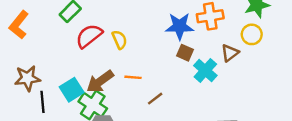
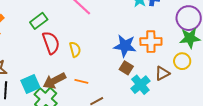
red semicircle: (89, 36) -> (51, 43), turned 100

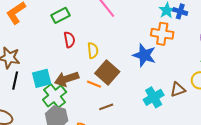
orange cross: (151, 42) -> (162, 34), moved
red semicircle: (51, 43) -> (69, 40), size x0.7
brown square: (126, 68) -> (107, 73), moved, size x1.6

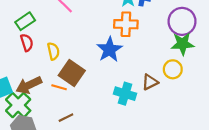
green rectangle: (60, 15) -> (25, 21), moved
blue star: (144, 55) -> (109, 49), turned 30
cyan cross: (154, 97) -> (125, 94), turned -36
brown line: (106, 107) -> (66, 118), moved

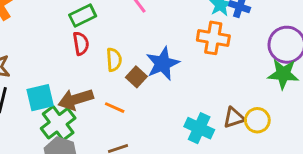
blue star: (109, 49) -> (163, 64), moved
yellow circle: (173, 69) -> (257, 120), moved
brown square: (72, 73) -> (136, 77), moved, size x0.6

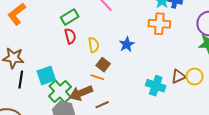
blue star: (163, 64) -> (127, 44), size x0.7
brown square: (136, 77) -> (103, 65), moved
brown arrow: (76, 99) -> (81, 93), moved

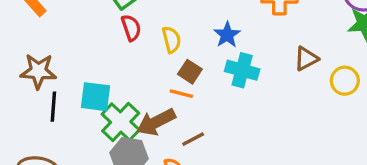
cyan square: (46, 75) -> (96, 97), turned 30
brown triangle: (178, 76) -> (306, 59), moved
cyan cross: (156, 86) -> (242, 70), moved

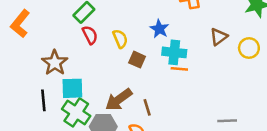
brown star: (38, 71) -> (55, 63), moved, turned -30
orange line: (181, 94) -> (179, 69), moved
green cross: (121, 122) -> (76, 112), moved
brown line: (193, 139) -> (147, 107), turned -70

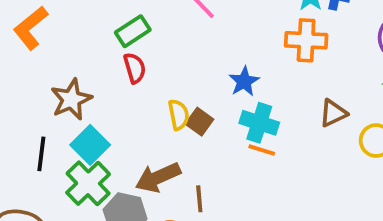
yellow semicircle: (120, 39) -> (179, 115), moved
cyan square: (72, 88) -> (90, 145), turned 35

